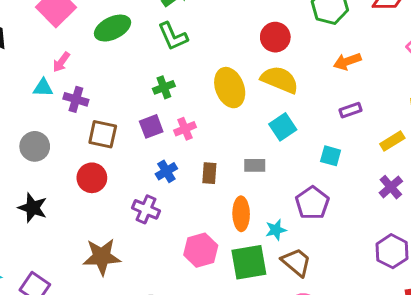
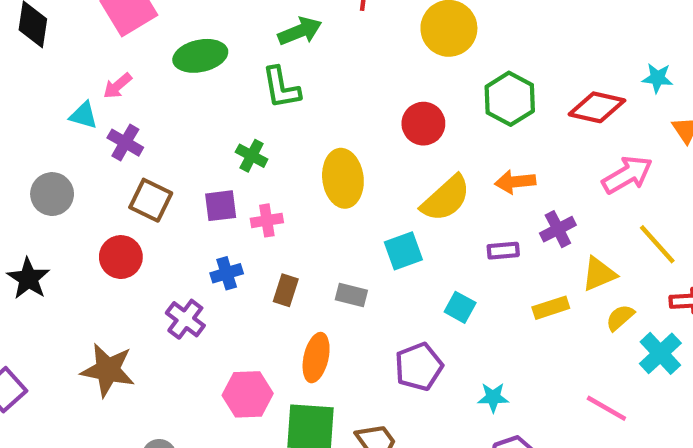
yellow semicircle: (280, 80) -> (446, 198), moved, turned 102
green cross: (164, 87) -> (252, 156), turned 35
purple cross: (391, 187) -> (558, 229), moved
cyan star: (276, 230) -> (493, 397), moved

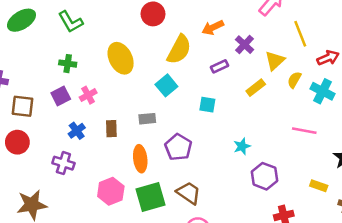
yellow line: (657, 244) -> (300, 34), turned 40
purple pentagon: (419, 367) -> (178, 147), moved

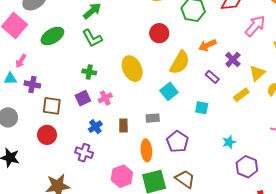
purple rectangle: (219, 66) -> (212, 77), turned 64

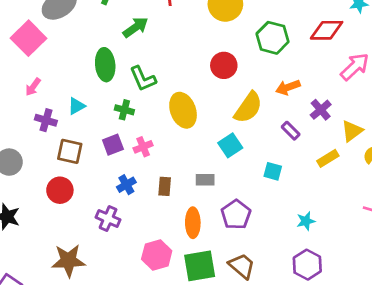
green ellipse: (52, 36) -> (105, 65), moved, turned -70
green L-shape: (92, 38) -> (143, 79), moved
cyan triangle: (10, 79) -> (76, 106), moved, turned -32
purple hexagon: (247, 167) -> (307, 265), moved

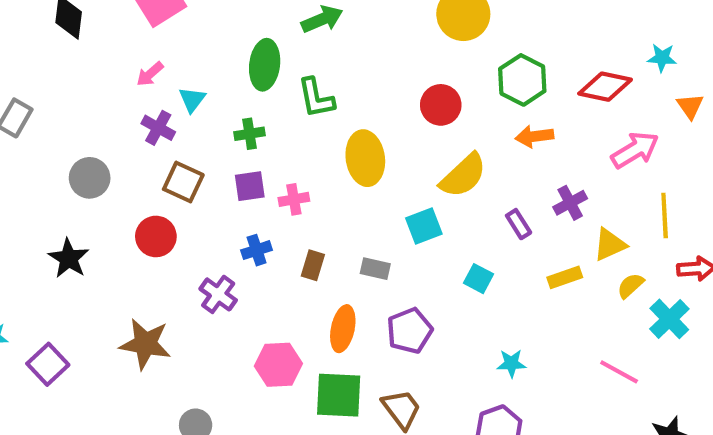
orange arrow: (288, 87) -> (534, 136), moved
cyan triangle: (76, 106) -> (192, 100), moved, turned -36
green cross: (124, 110) -> (250, 134), moved, turned -36

